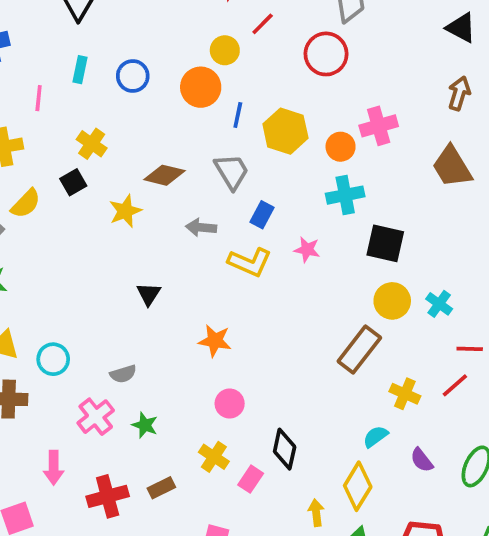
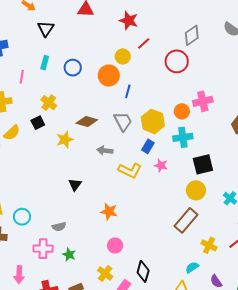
yellow hexagon: (285, 131) -> (153, 121), moved
blue rectangle: (262, 215) -> (148, 146), moved
black square: (385, 243) -> (203, 164), turned -30
yellow circle: (392, 301) -> (196, 190), moved
pink cross: (96, 417) -> (43, 249), turned 36

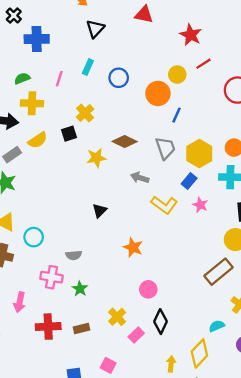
pink circle: (115, 245) -> (148, 289), moved

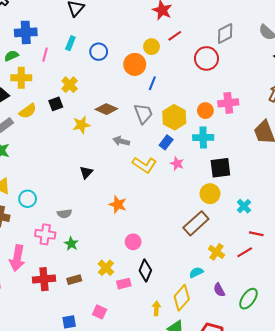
blue cross: (37, 39) -> (26, 32), moved
pink arrow: (20, 302) -> (17, 258), size x1.4
pink rectangle: (136, 335) -> (124, 284), turned 32

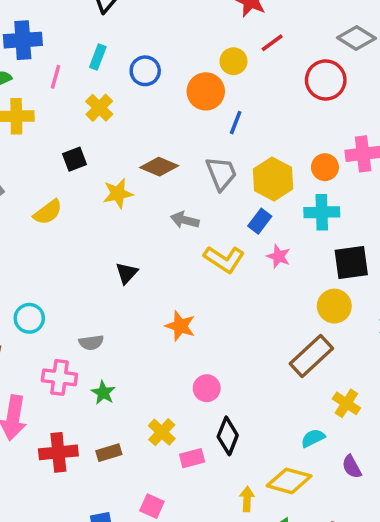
gray diamond: (225, 34) -> (356, 38), turned 60
yellow cross: (70, 85) -> (99, 108), moved
yellow semicircle: (28, 111) -> (48, 212), moved
yellow diamond: (182, 298) -> (289, 481), turned 65

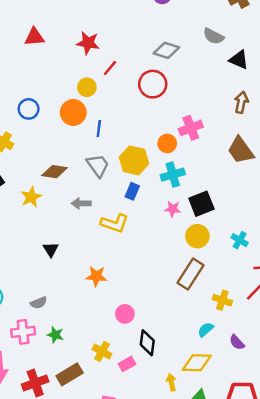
pink star: (279, 256) -> (173, 209), moved
brown rectangle: (109, 453) -> (70, 374), size x1.5

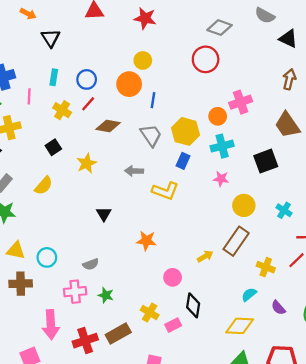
red line: (110, 68) -> (88, 104), moved
brown diamond: (55, 172) -> (108, 126), moved
black square: (201, 204) -> (266, 161), moved
yellow arrow: (171, 382) -> (205, 256), moved, turned 70

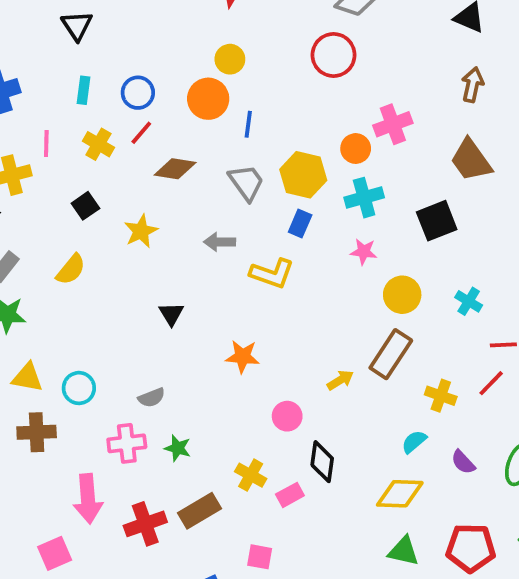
pink line: (29, 96) -> (46, 143), moved

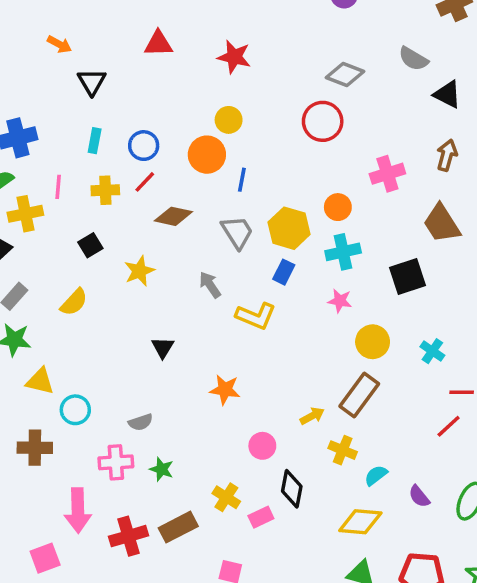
pink cross: (393, 124) -> (387, 174), moved
yellow cross: (98, 144) -> (105, 190), turned -36
gray arrow: (220, 242) -> (210, 285), turned 52
yellow triangle: (27, 378) -> (40, 381), moved
yellow cross: (441, 396) -> (343, 450), moved

